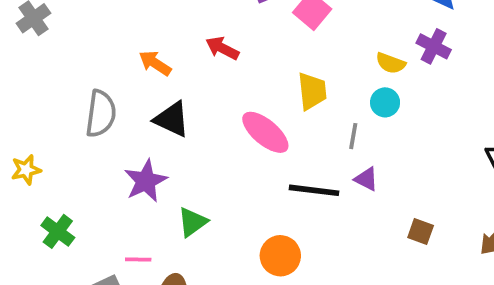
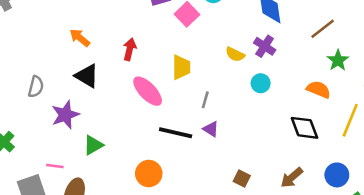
red arrow: (222, 48) -> (130, 49), moved, turned 70
cyan circle: (385, 102) -> (261, 83), moved
gray semicircle: (101, 114) -> (36, 87), moved, size x0.7
brown square: (421, 231) -> (242, 178), moved

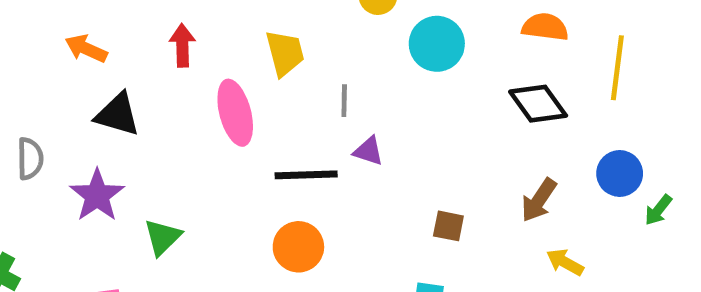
cyan circle: (261, 83) -> (437, 44), size x1.5
pink ellipse: (148, 91) -> (235, 113), turned 44
orange circle: (149, 174) -> (298, 247), moved

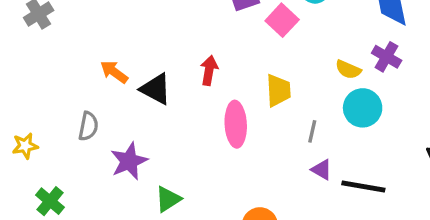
cyan circle: (437, 44) -> (363, 108), moved
orange arrow: (86, 49) -> (114, 72), moved
black triangle: (118, 114) -> (156, 89), moved
black line: (306, 175) -> (363, 186), moved

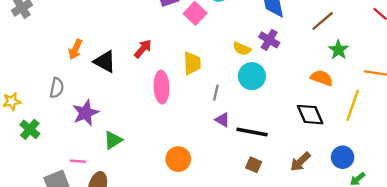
red arrow: (209, 70) -> (143, 49), turned 30
orange arrow: (114, 72) -> (75, 49), turned -102
green cross: (50, 201) -> (30, 129), moved

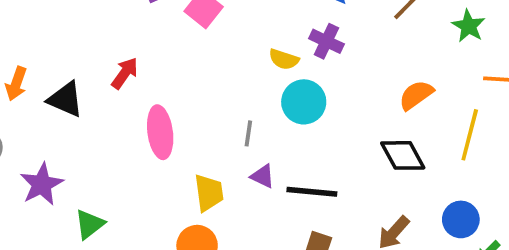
green star: (338, 50) -> (469, 26), moved
yellow trapezoid: (192, 63) -> (209, 193), moved
orange semicircle: (322, 78) -> (416, 95), turned -50

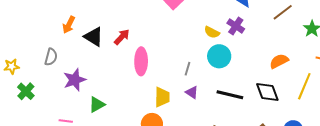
red arrow: (125, 73) -> (122, 37), moved
black line: (312, 192) -> (230, 95), moved

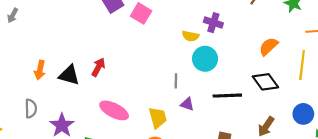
pink ellipse: (141, 61) -> (114, 110), moved, turned -48

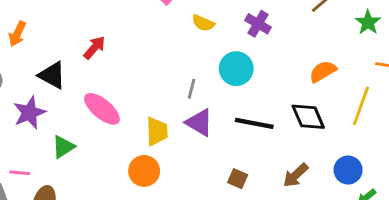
yellow semicircle: (190, 36) -> (203, 23), moved
black triangle: (69, 75) -> (52, 75), moved
purple triangle: (187, 104) -> (199, 123), size x1.5

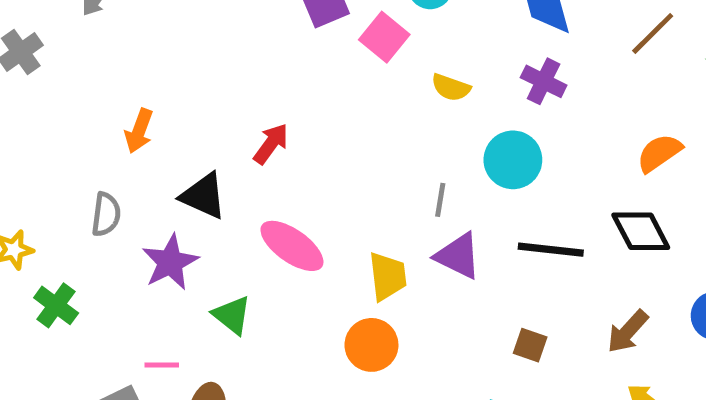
green triangle: (63, 147) -> (232, 315), turned -45

